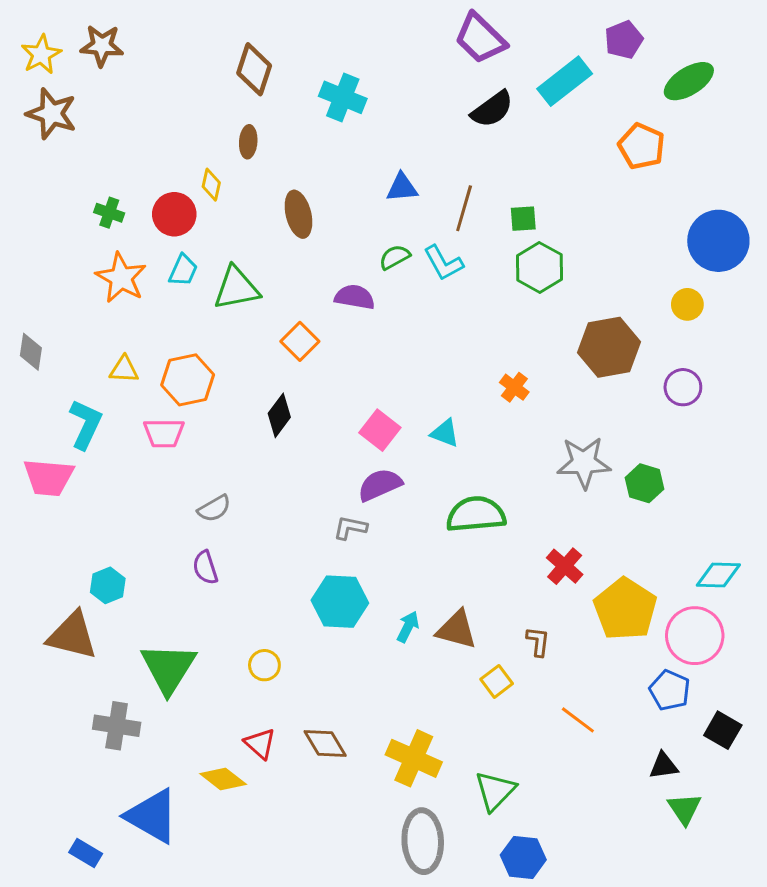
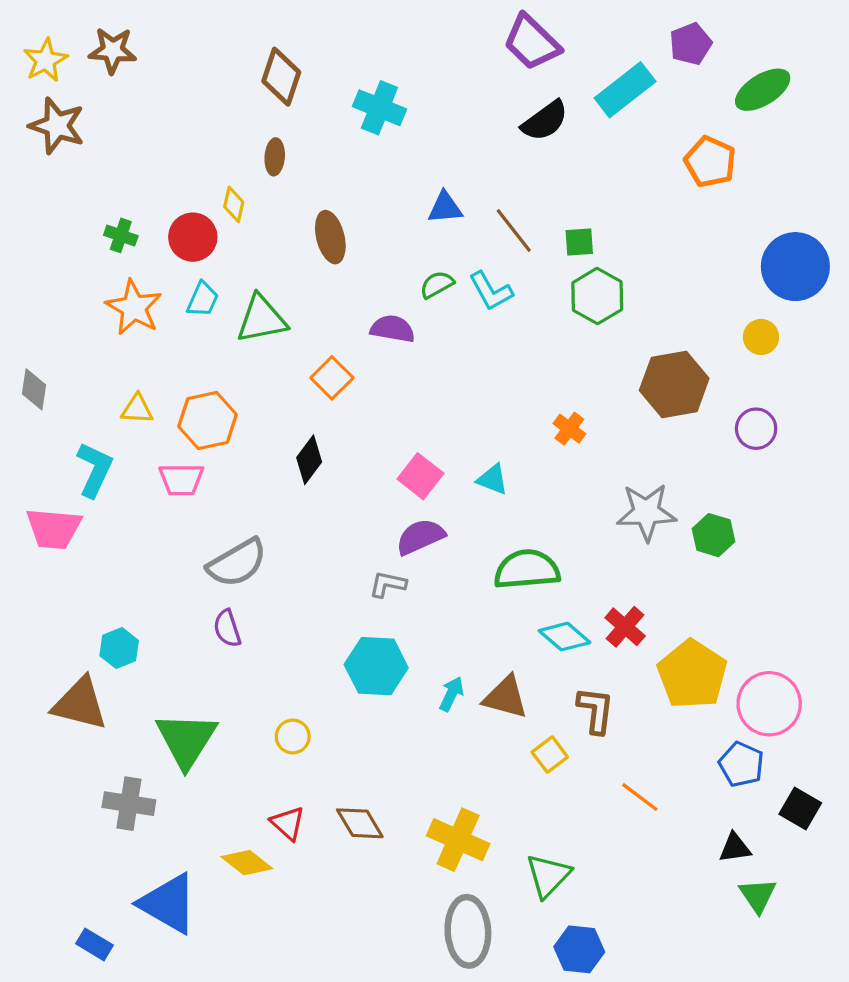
brown line: (464, 208) -> (514, 231), turned -54
gray semicircle: (214, 508) -> (237, 563), size x1.6
cyan diamond: (718, 575) -> (564, 637), moved, turned 39
brown L-shape: (538, 642) -> (596, 710), size x1.4

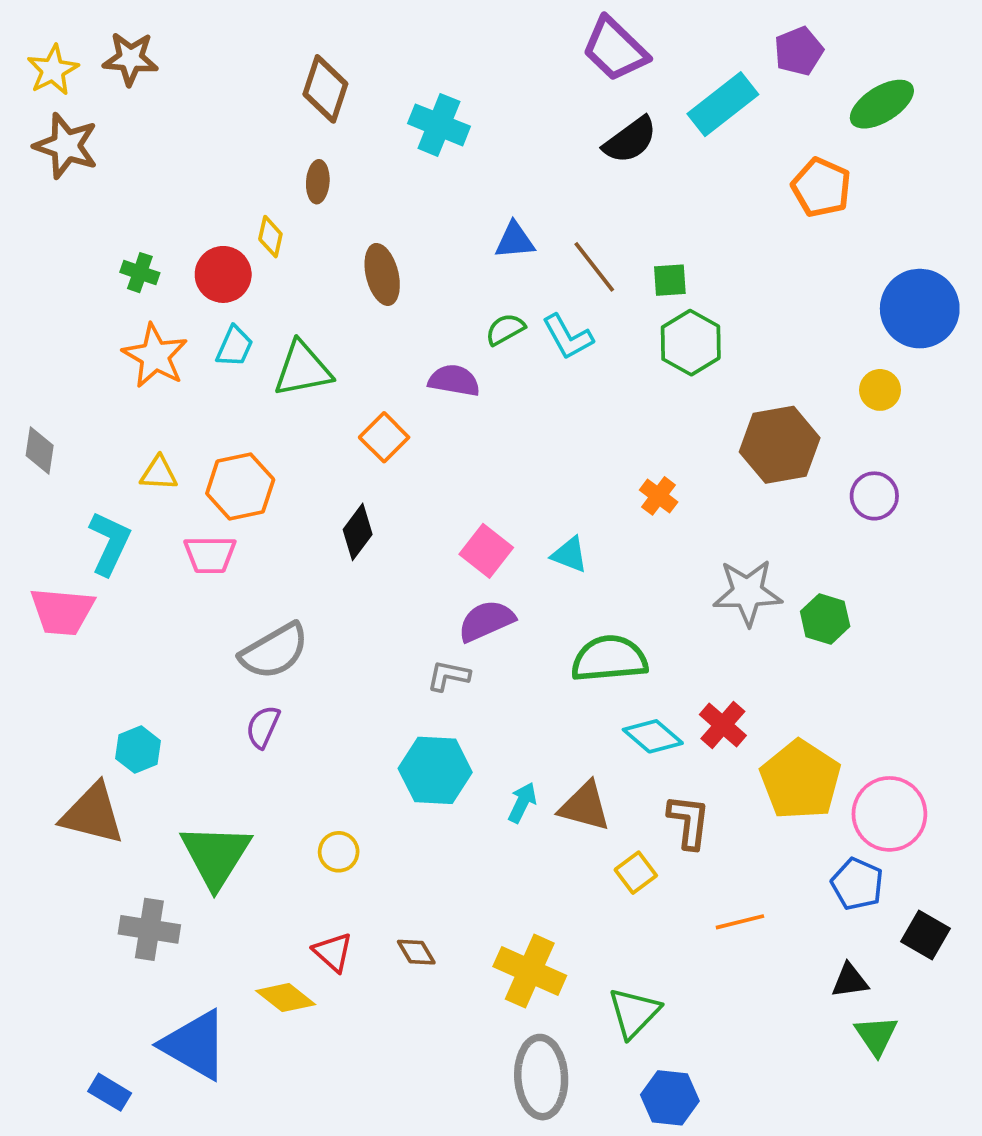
purple semicircle: (227, 628) -> (263, 727), turned 42
orange line: (640, 797) -> (740, 922), turned -51
brown diamond: (360, 823) -> (416, 952), size x0.7

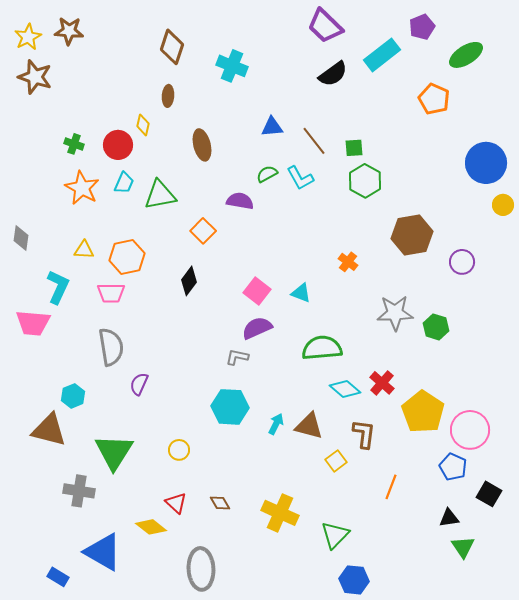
yellow circle: (880, 390) -> (503, 205), moved
gray semicircle: (274, 651) -> (111, 347), moved, turned -69
orange line: (740, 922) -> (391, 487), turned -55
gray ellipse: (541, 1077) -> (201, 569), moved

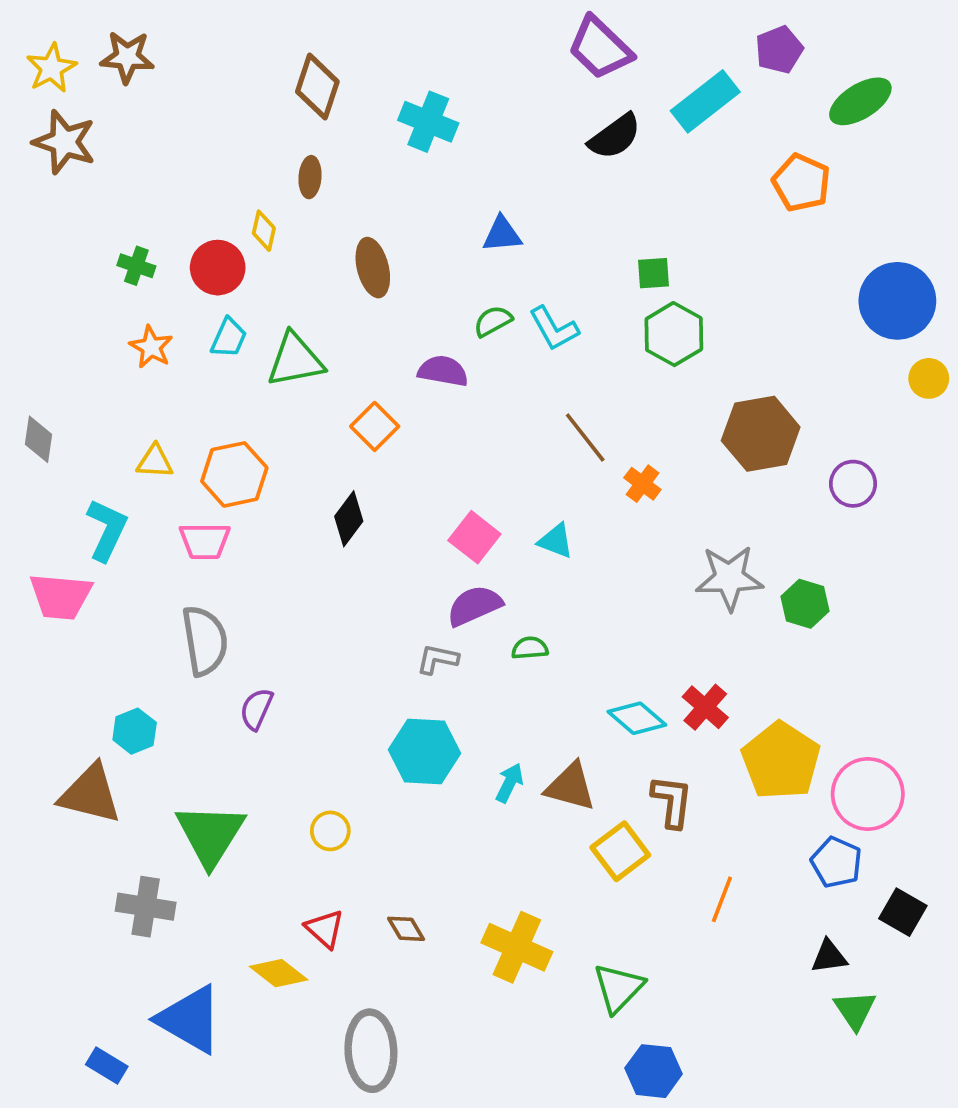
brown line: (314, 141) -> (585, 438), moved
orange star: (82, 188) -> (151, 347), size x0.7
green semicircle: (322, 348) -> (530, 648), moved, size x0.5
yellow square: (336, 461) -> (620, 851), size x1.4

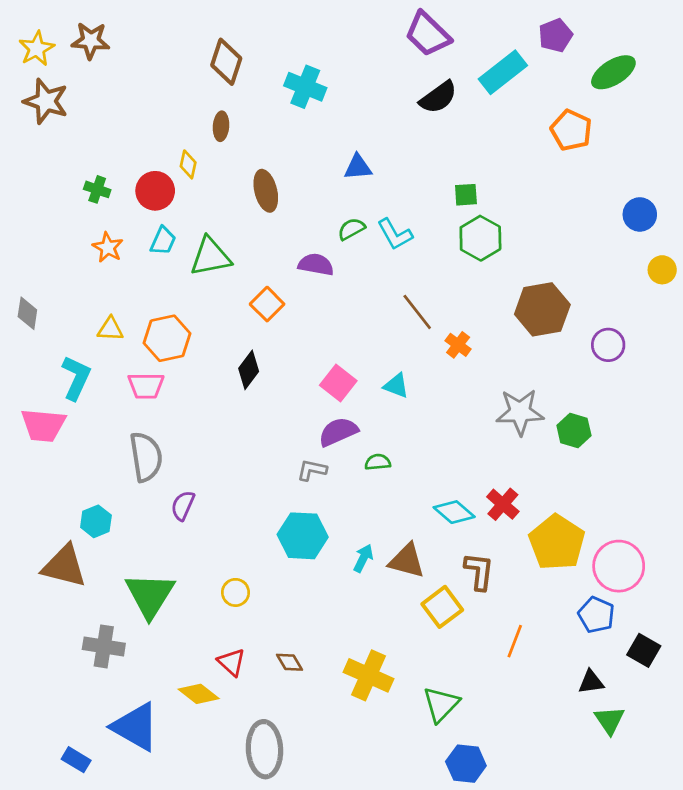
blue circle: (897, 301) -> (640, 214), size x0.6

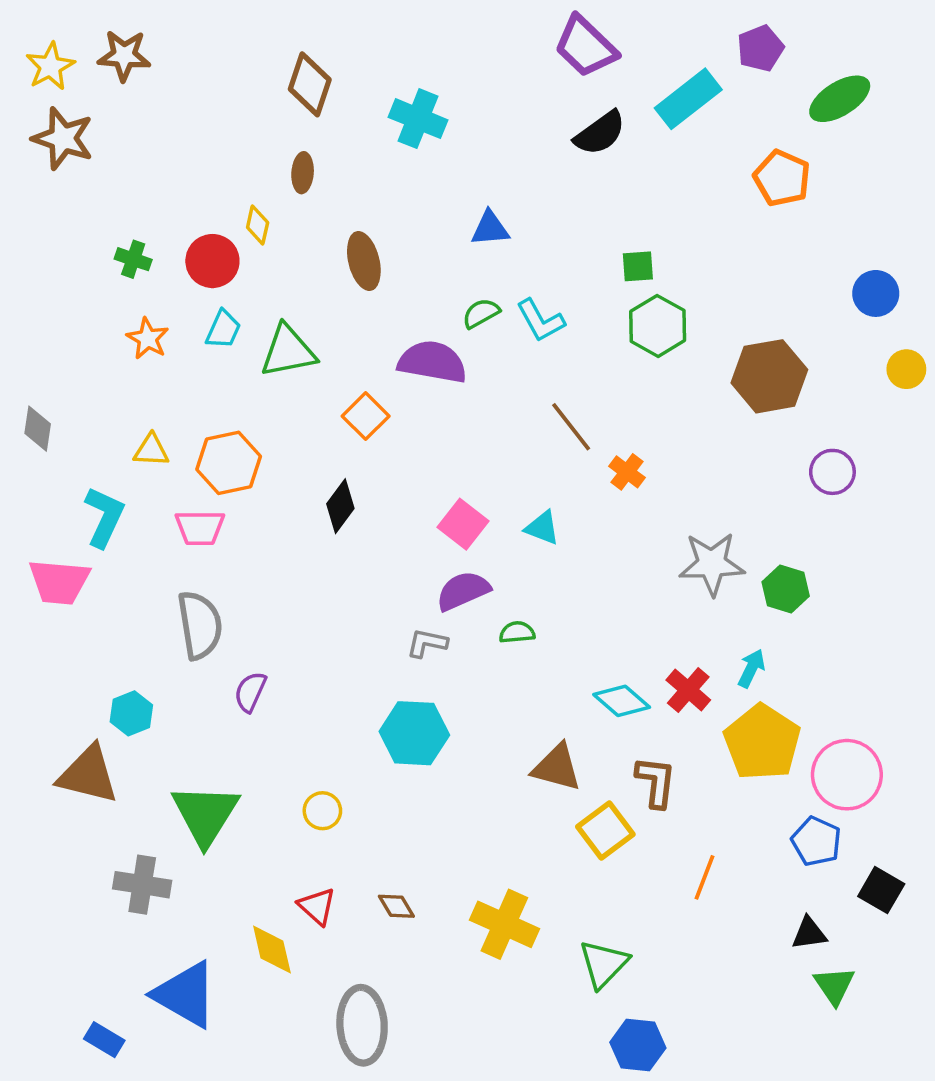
purple semicircle: (316, 265) -> (432, 362), size x1.4
brown hexagon: (542, 309) -> (769, 376), moved
cyan arrow: (363, 558) -> (751, 668), moved
yellow diamond: (199, 694) -> (272, 950), turned 39

